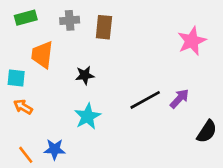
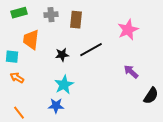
pink star: (192, 41) -> (128, 30), moved
purple arrow: (179, 99) -> (131, 72), turned -91
black line: (145, 100) -> (91, 50), moved
blue star: (55, 149) -> (56, 106), moved

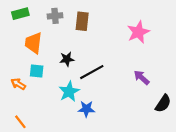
black line: (91, 50) -> (92, 72), moved
cyan square: (12, 57) -> (37, 71), moved
blue star: (56, 106) -> (86, 109), moved

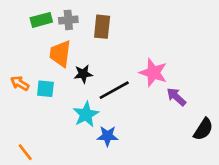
green rectangle: (20, 14) -> (41, 20), moved
pink star: (138, 32) -> (153, 73), moved, turned -30
orange trapezoid: (33, 43) -> (60, 54), moved
orange arrow: (18, 84) -> (20, 83), moved

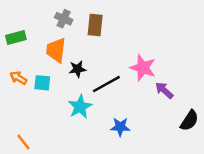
green rectangle: (41, 20) -> (16, 38), moved
gray cross: (68, 20) -> (64, 19), turned 30
blue star: (107, 136) -> (120, 127), moved

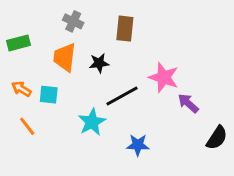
brown rectangle: (95, 25) -> (125, 29), moved
black star: (77, 69) -> (99, 63), moved
orange line: (23, 142) -> (27, 126), moved

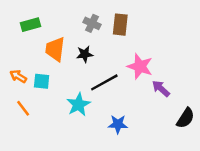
gray cross: (73, 21) -> (92, 23), moved
brown rectangle: (125, 29) -> (120, 25), moved
green rectangle: (19, 43) -> (30, 25), moved

